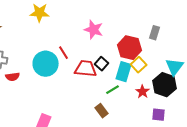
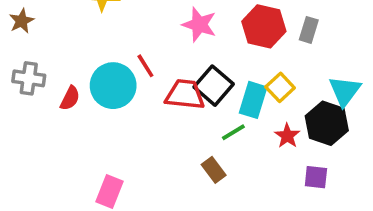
red hexagon: (130, 48) -> (264, 26), moved
black square: (102, 64) -> (214, 86), size x1.5
red semicircle: (13, 77) -> (70, 98), moved, turned -56

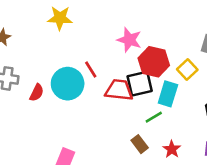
red hexagon: (264, 26) -> (154, 62), moved
black square: (214, 86) -> (140, 84), turned 36
yellow square: (280, 87) -> (187, 69), moved
red star: (287, 136) -> (172, 149), moved

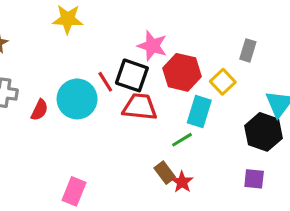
black square: (140, 84) -> (132, 75), moved, turned 32
red star: (172, 149) -> (182, 182), moved

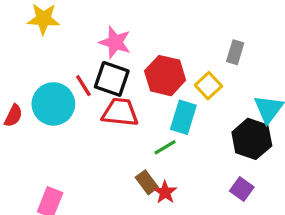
pink star: (152, 46) -> (115, 42), moved
purple square: (254, 179) -> (242, 189), turned 30

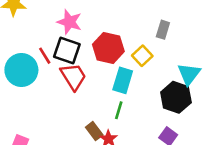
red trapezoid: (120, 112) -> (73, 76), turned 52
green line: (165, 147) -> (119, 110), moved, turned -42

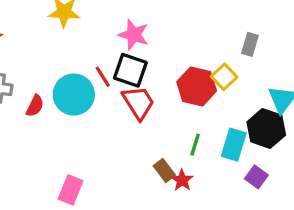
red hexagon: (108, 48) -> (197, 86), moved
cyan rectangle: (123, 80) -> (234, 145), moved

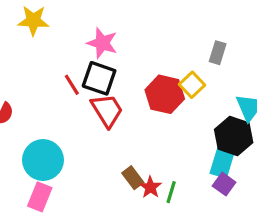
cyan circle: (74, 95) -> (43, 160), moved
green line: (195, 145) -> (171, 192), moved
cyan rectangle: (234, 145) -> (222, 162), moved

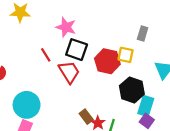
black square: (99, 78) -> (77, 50), moved
yellow square: (192, 85) -> (126, 55), turned -35
black hexagon: (234, 136) -> (132, 90), moved

